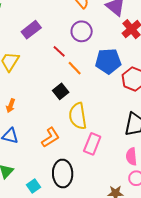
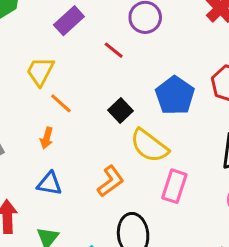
blue pentagon: (108, 61) -> (175, 95), moved, turned -30
orange line: (75, 68) -> (61, 103), moved
yellow semicircle: (78, 116) -> (149, 146), turned -40

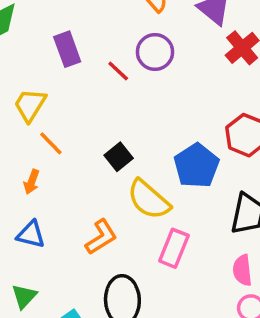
purple rectangle: (69, 21) -> (67, 49), turned -72
red line: (114, 50) -> (118, 71), moved
blue pentagon: (175, 95) -> (196, 166), moved

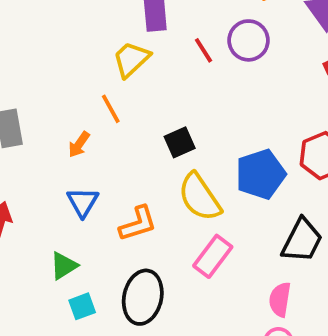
yellow trapezoid: (30, 105) -> (131, 59), moved
blue triangle: (31, 234) -> (83, 202), moved, turned 32
green triangle: (24, 296) -> (64, 266), moved

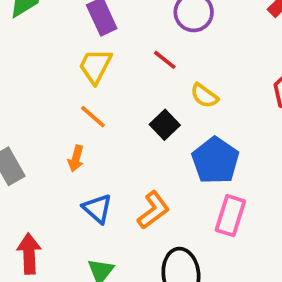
red line: (204, 50) -> (165, 60), moved
blue pentagon: (261, 174) -> (215, 161), moved
yellow semicircle: (200, 197) -> (204, 96), moved, size x0.6

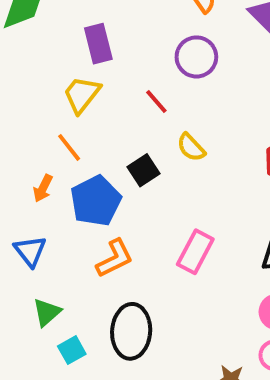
blue pentagon: (215, 161) -> (96, 201), moved
blue triangle: (97, 209) -> (30, 251), moved
pink rectangle: (230, 216) -> (195, 252), moved

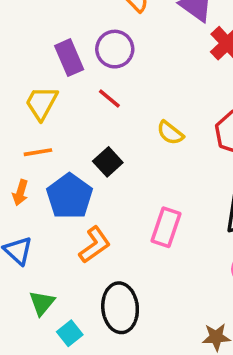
purple rectangle: (98, 44) -> (69, 58), moved
purple circle: (196, 57) -> (115, 49), moved
orange line: (69, 147) -> (38, 152), turned -52
yellow semicircle: (191, 147) -> (170, 133), moved

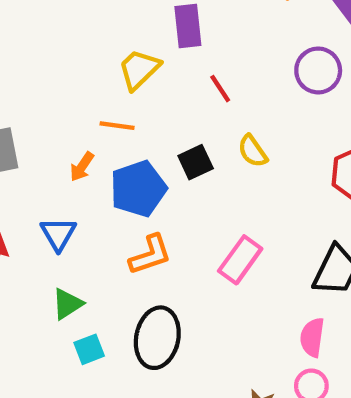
purple circle: (115, 49) -> (318, 70), moved
yellow semicircle: (170, 133) -> (253, 151), moved

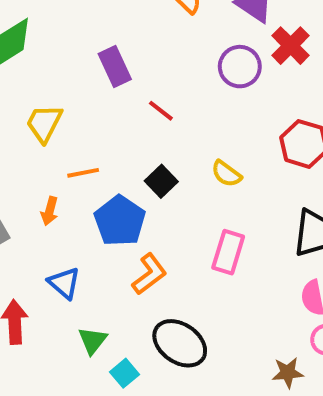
yellow trapezoid: (139, 69) -> (44, 123), moved
yellow semicircle: (253, 151) -> (226, 174), moved
orange arrow: (82, 167) -> (50, 211), moved
black ellipse: (157, 338) -> (180, 343), turned -48

